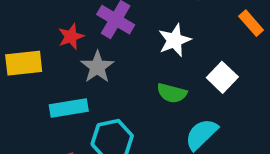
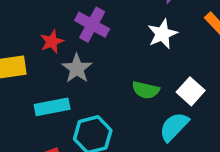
white star: (175, 40) -> (162, 34), moved
white square: (222, 77) -> (191, 91), moved

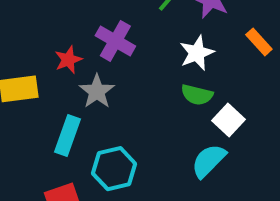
green semicircle: (146, 90) -> (197, 95), moved
cyan rectangle: (52, 107) -> (67, 136), turned -60

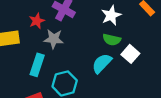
gray star: (97, 91) -> (54, 39), turned -30
cyan semicircle: (209, 161) -> (102, 63), moved

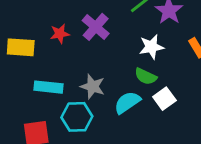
gray star: (54, 39) -> (93, 86), moved
cyan rectangle: (37, 65) -> (49, 87), turned 65

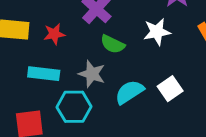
red star: (60, 34) -> (54, 34), moved
green semicircle: (146, 76) -> (113, 44), moved

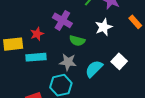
red star: (54, 34) -> (37, 34), moved
cyan rectangle: (44, 74) -> (36, 57), moved

